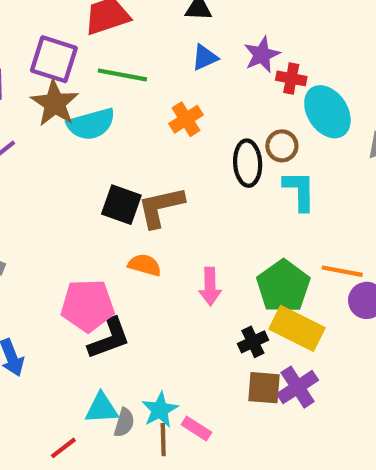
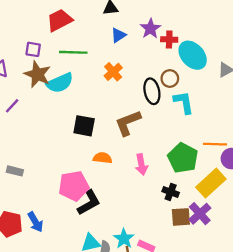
purple square: (54, 59) -> (33, 49), size x0.6
brown L-shape: (161, 207) -> (128, 123), moved
yellow rectangle: (297, 328) -> (211, 183), moved, turned -60
black cross: (253, 342) -> (171, 192), turned -35

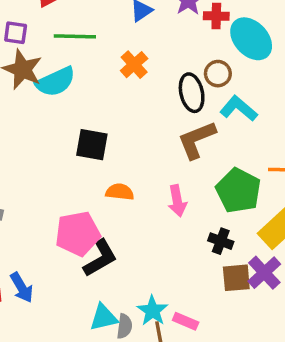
cyan L-shape: (184, 102) -> (239, 109), turned -40
brown L-shape: (128, 123) -> (197, 140), moved

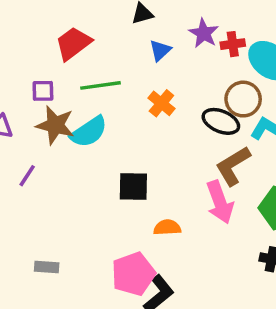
brown circle: (218, 74) -> (243, 99), size x1.4
black ellipse: (192, 93) -> (221, 121), turned -45
pink arrow: (177, 201) -> (220, 202), moved, size x1.4

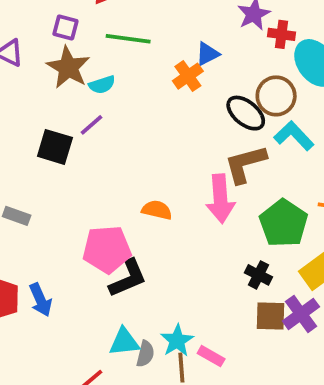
blue triangle: (160, 50) -> (208, 54), moved
cyan semicircle: (89, 132) -> (102, 85), size x0.6
purple line: (27, 176) -> (92, 125), moved
black square: (133, 187) -> (55, 147), moved

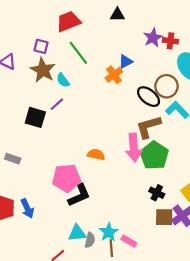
red cross: (282, 34) -> (170, 41), moved
green line: (128, 39) -> (78, 53), turned 45
cyan semicircle: (102, 85) -> (63, 80), turned 72
green pentagon: (284, 223) -> (154, 155), moved

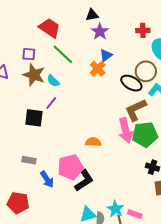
red trapezoid: (68, 21) -> (50, 28), turned 65
purple star: (153, 38) -> (100, 32), moved
green pentagon: (154, 155) -> (145, 134), turned -30
gray rectangle: (13, 159) -> (29, 160), moved
blue arrow: (27, 208) -> (47, 179), moved

